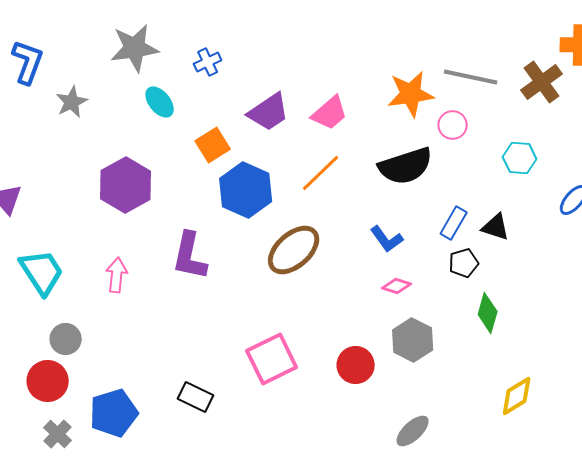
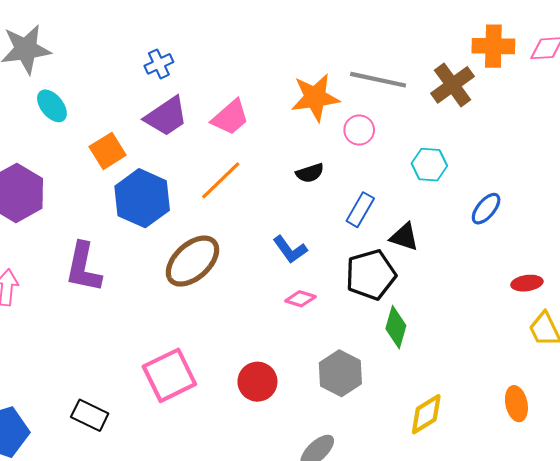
blue cross: (208, 62) -> (159, 64), moved
black semicircle: (406, 166) -> (310, 173), size x0.5
blue rectangle: (454, 223) -> (360, 210), moved
black pentagon: (464, 263) -> (371, 275), size x1.6
gray hexagon: (413, 340) -> (340, 373), moved

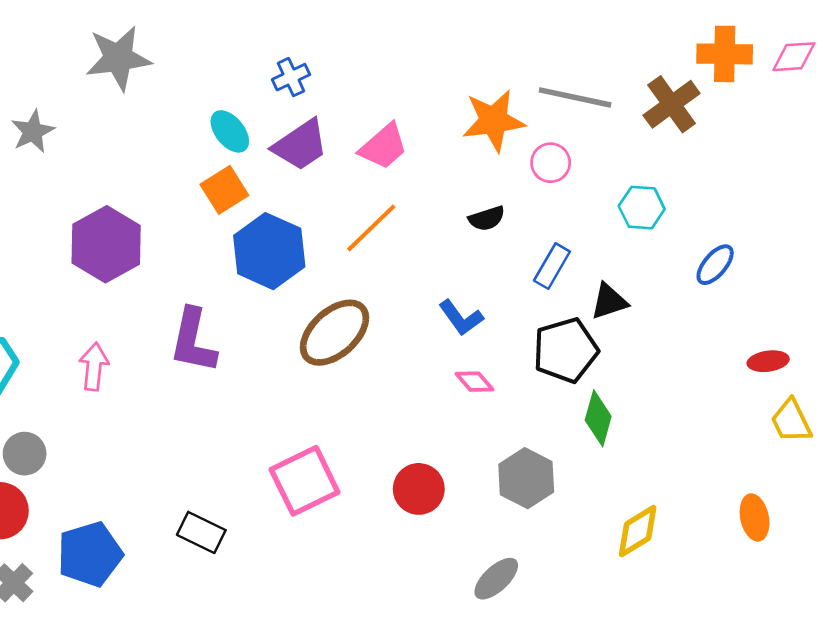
cyan ellipse: (52, 106) -> (230, 131), moved
black triangle: (404, 237) -> (609, 301), turned -36
pink diamond: (300, 299) -> (474, 382), turned 32

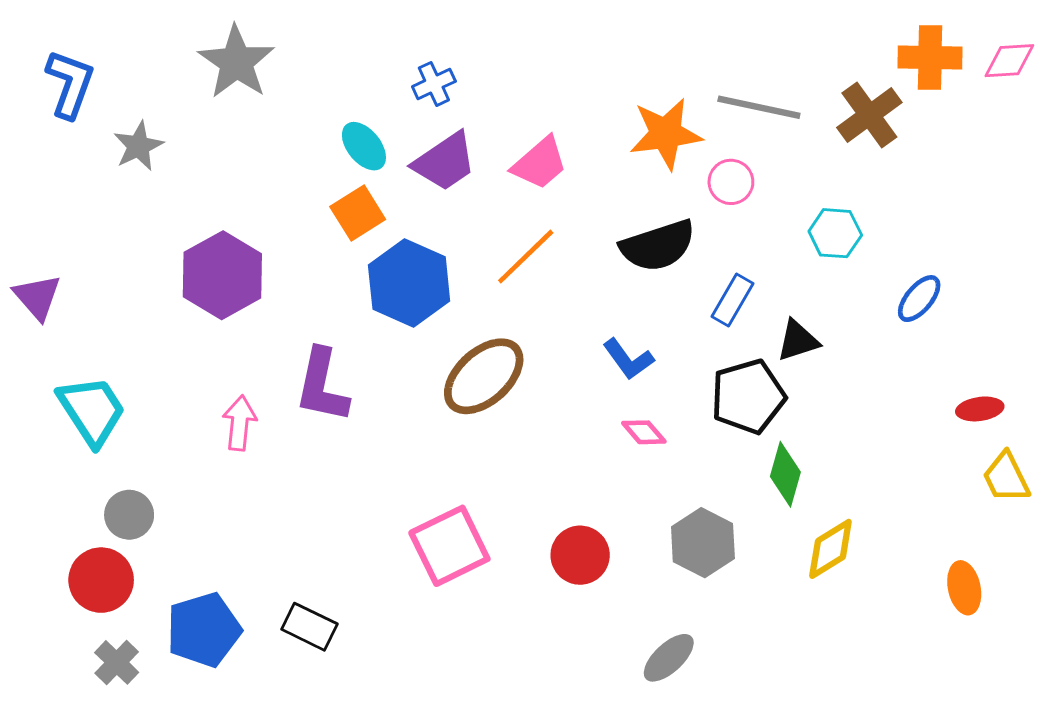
gray star: (118, 58) -> (236, 62), turned -30
black semicircle: (487, 218) -> (658, 246), size x1.8
pink arrow: (94, 367) -> (240, 423), moved
yellow diamond: (638, 531) -> (830, 549), moved
black rectangle: (201, 532) -> (309, 627), moved

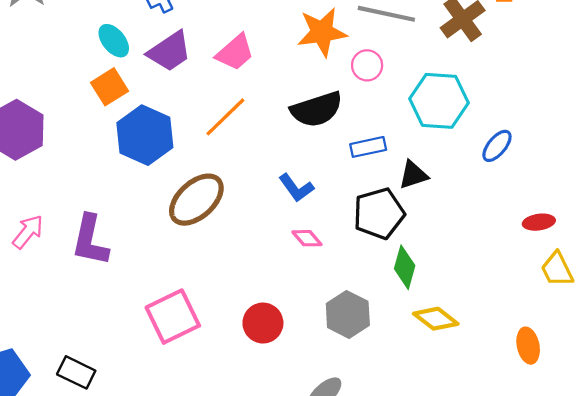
cyan hexagon: (835, 233) -> (439, 101), size x1.6
blue rectangle: (733, 300) -> (368, 147), turned 48
purple L-shape: (322, 386) -> (90, 240), moved
pink arrow: (240, 423) -> (28, 232), turned 33
yellow diamond: (830, 549) -> (436, 319), turned 69

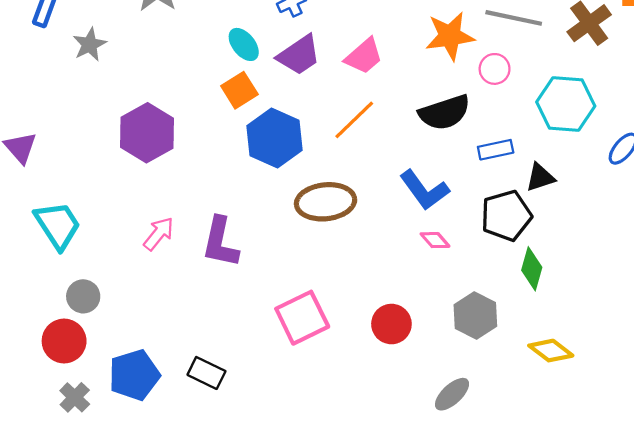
blue L-shape: (296, 188) -> (424, 190), size x1.4
brown ellipse: (196, 200) -> (326, 202), turned 36
yellow diamond: (436, 319) -> (551, 351), moved

